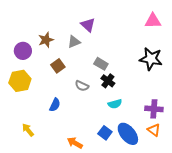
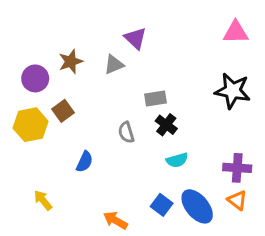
gray rectangle: (101, 64) -> (155, 99), turned -40
brown square: (58, 66) -> (63, 111), moved
gray semicircle: (82, 86) -> (126, 132), turned 48

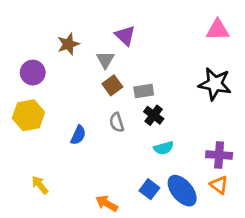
brown star: (71, 61) -> (68, 44), moved
gray triangle: (114, 65) -> (105, 60), turned -36
brown square: (63, 111) -> (112, 85), moved
blue semicircle: (85, 162) -> (78, 135), moved

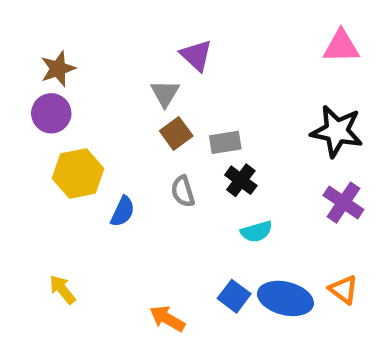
brown star: (68, 44) -> (58, 69), moved
yellow hexagon: (28, 115) -> (78, 174), moved
purple cross: (219, 155) -> (343, 203), moved, turned 30
blue ellipse: (182, 191) -> (285, 298), turned -36

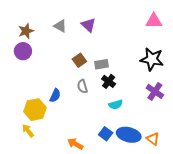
gray triangle: (165, 93) -> (60, 26), moved, turned -32
yellow hexagon: (78, 174) -> (35, 110), moved
orange triangle: (343, 290) -> (153, 139), moved

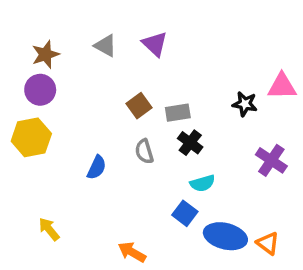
pink triangle: (154, 21) -> (282, 86), moved
black star: (152, 59) -> (245, 104), moved, size x0.6
yellow hexagon: (35, 110) -> (31, 137), moved
blue square: (106, 134) -> (185, 213), moved

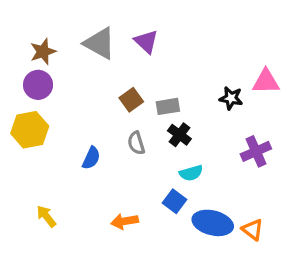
gray triangle: (105, 46) -> (100, 43), size x1.5
purple cross: (271, 160) -> (256, 151), turned 32
orange arrow: (132, 252) -> (125, 221), moved, turned -40

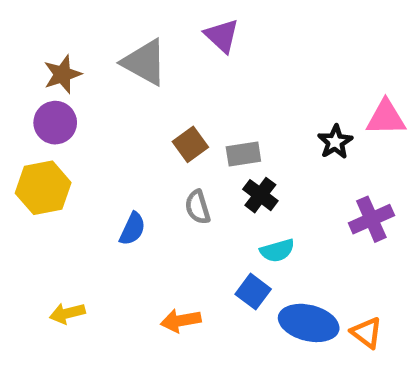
purple triangle: (146, 42) -> (222, 36), moved
black star: (231, 98) -> (335, 142), turned 30
yellow arrow: (46, 216) -> (67, 313), turned -65

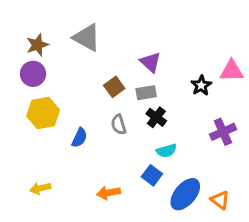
purple triangle: (222, 36) -> (150, 62), moved
yellow hexagon: (43, 188) -> (43, 113), moved
blue ellipse: (309, 323) -> (185, 194), turned -64

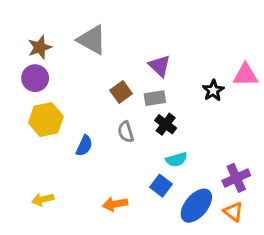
purple cross: (223, 132) -> (236, 178), moved

